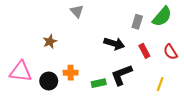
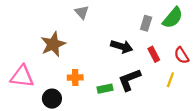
brown star: (50, 41) -> (53, 44), size x1.6
black circle: (49, 81) -> (52, 99), moved
yellow line: (160, 84) -> (170, 80), moved

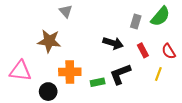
gray triangle: (82, 12) -> (66, 11), moved
brown star: (53, 44) -> (49, 41), turned 30
orange cross: (75, 78) -> (70, 72), size x1.5

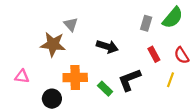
gray triangle: (66, 11) -> (71, 24), moved
black arrow: (113, 43) -> (107, 46), moved
pink triangle: (20, 71) -> (22, 76), size x0.6
green rectangle: (98, 82) -> (105, 89), turned 56

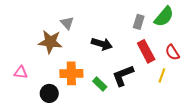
red rectangle: (154, 54) -> (146, 51), size x1.5

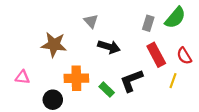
gray triangle: (67, 23) -> (91, 21), moved

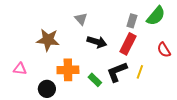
red rectangle: (156, 55) -> (128, 44), moved, turned 55
yellow line: (173, 81) -> (140, 72), moved

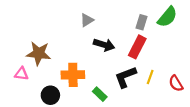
gray triangle: (81, 19) -> (87, 20), turned 40
brown star: (48, 40) -> (39, 53), moved
red semicircle: (164, 50) -> (176, 83), moved
green rectangle: (95, 80) -> (100, 94), moved

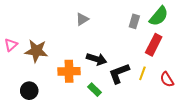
black arrow: (104, 45) -> (97, 59), moved
red rectangle: (137, 47) -> (154, 45), moved
pink triangle: (21, 74) -> (11, 45), moved, turned -48
black circle: (50, 95) -> (29, 91), moved

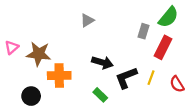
gray rectangle: (134, 21) -> (144, 31), moved
orange cross: (69, 71) -> (59, 75), moved

